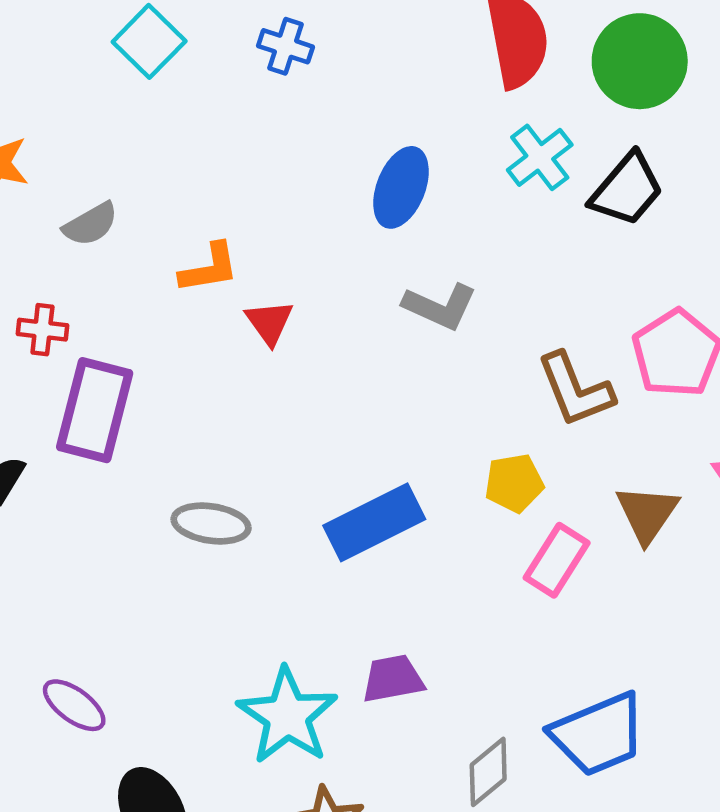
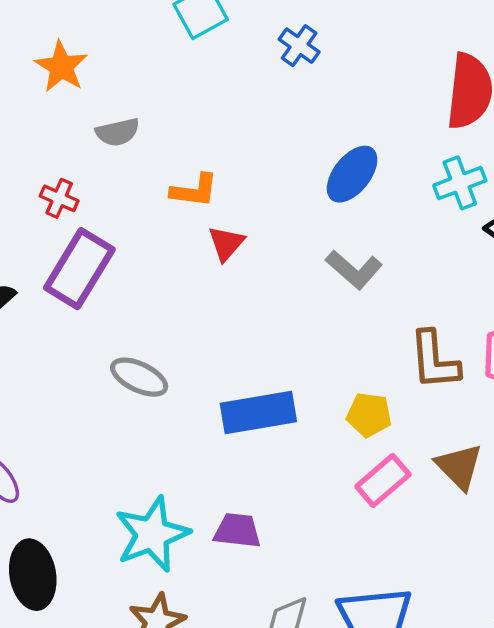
brown triangle: (647, 514) -> (459, 467), turned -36

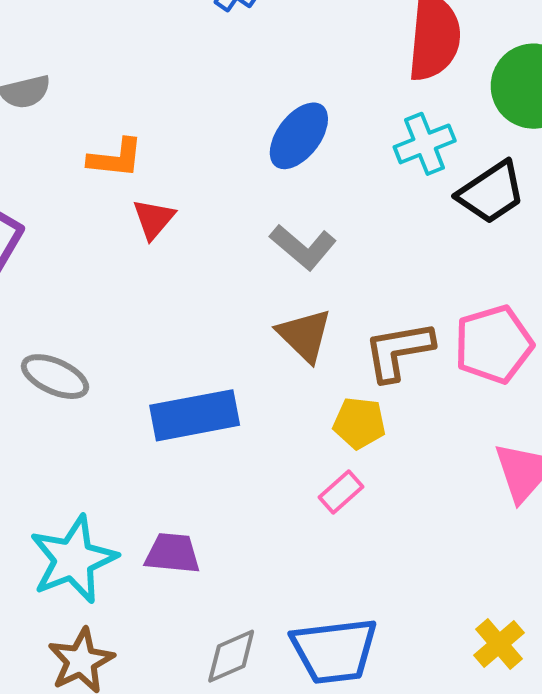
brown L-shape: (434, 360) -> (399, 351), turned 86
yellow pentagon: (369, 415) -> (359, 423), moved
brown triangle: (459, 467) -> (305, 335), moved
pink rectangle: (383, 480) -> (341, 492), size x0.7

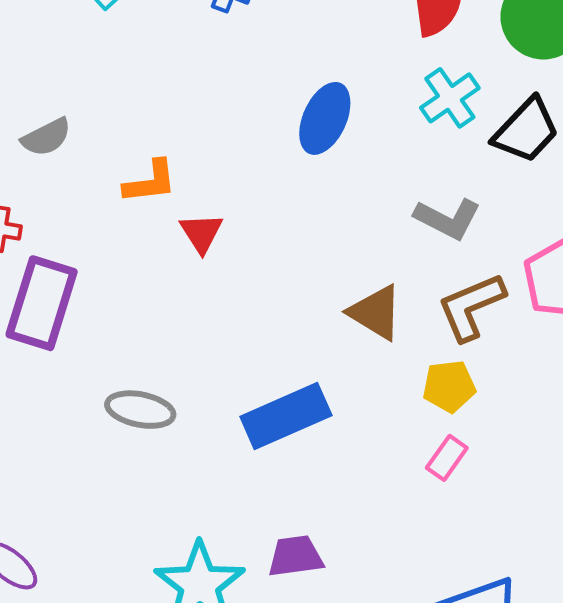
gray L-shape: (303, 247) -> (448, 219), moved

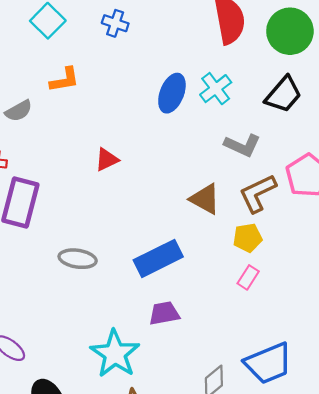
cyan cross: (450, 98) -> (216, 89), moved
orange L-shape: (150, 182) -> (65, 80), moved
red triangle: (201, 233) -> (107, 160), turned 40
purple trapezoid: (295, 556) -> (164, 313), moved

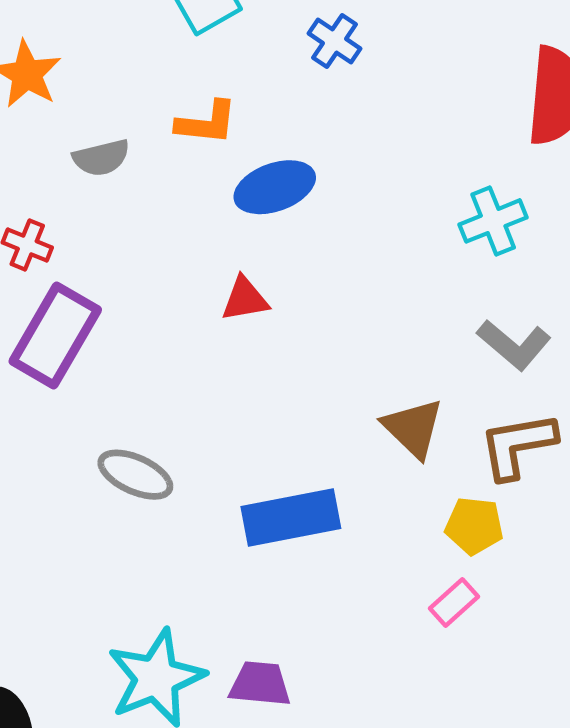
blue ellipse: (172, 93) -> (275, 187), moved, turned 33
purple trapezoid: (164, 313) -> (260, 684), moved

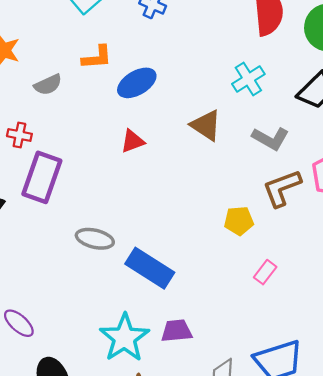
brown triangle: (413, 428) -> (206, 125), moved
blue rectangle: (291, 518) -> (150, 268), moved, turned 54
yellow pentagon: (474, 526) -> (239, 221), moved

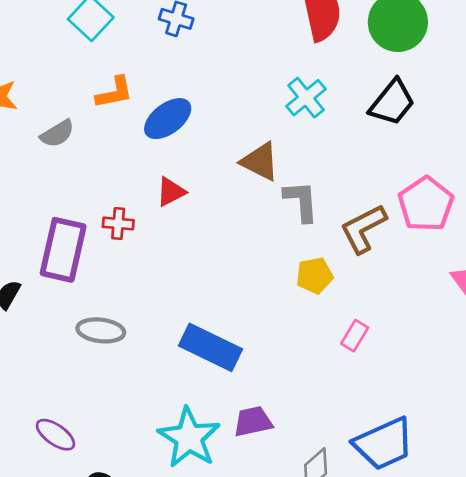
red cross: (19, 135) -> (118, 224), moved
gray L-shape: (270, 138) -> (301, 201), moved, turned -117
gray ellipse: (95, 239) -> (101, 330), moved

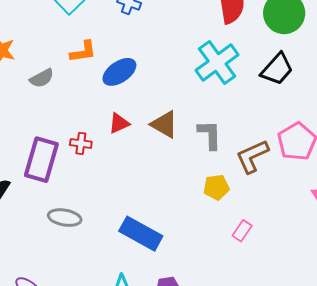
cyan cross: (306, 98) -> (217, 62), size x1.5
brown triangle: (260, 161) -> (164, 124), moved

